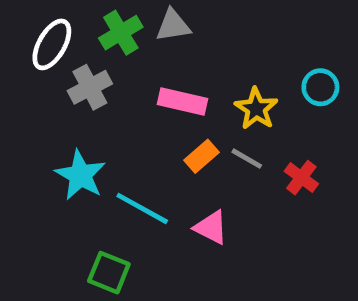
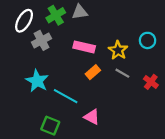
gray line: (247, 159) -> (122, 73), moved
red cross: (301, 178) -> (151, 82), moved
pink triangle: (211, 227) -> (92, 117), moved

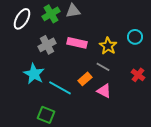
gray cross: (42, 40) -> (47, 45), moved
orange rectangle: (93, 72) -> (85, 79), moved
gray line: (122, 73) -> (103, 67), moved
pink triangle: (92, 117) -> (104, 91), moved

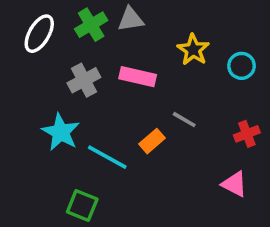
yellow star: (108, 46) -> (193, 50), moved
red cross: (138, 75) -> (247, 134), turned 32
pink triangle: (104, 91) -> (234, 184), moved

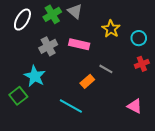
gray triangle: (131, 19) -> (75, 11), turned 49
red cross: (247, 134) -> (142, 64), moved
cyan line: (107, 157) -> (71, 106), moved
green square: (82, 205) -> (18, 96), moved, turned 30

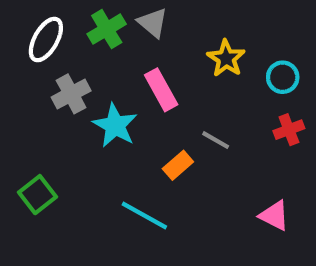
pink rectangle: (79, 44) -> (161, 90), turned 48
gray cross: (48, 46) -> (71, 94), moved
cyan star: (35, 76) -> (115, 125), moved

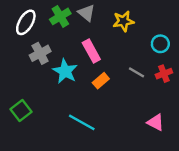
yellow star: (226, 58) -> (123, 21), moved, turned 30
gray line: (216, 140) -> (137, 72), moved
orange rectangle: (178, 165) -> (101, 81), moved

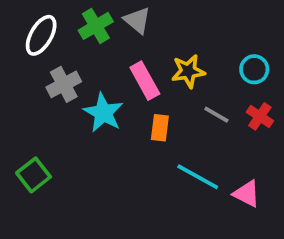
yellow star: (123, 21) -> (188, 71), moved
red cross: (164, 74) -> (260, 116), turned -35
orange rectangle: (101, 81) -> (160, 128), turned -42
cyan line: (82, 122) -> (198, 177), moved

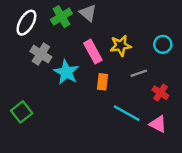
gray cross: (64, 84) -> (41, 54), turned -30
gray line: (216, 115) -> (139, 73), turned -49
red cross: (260, 116) -> (160, 93), moved

